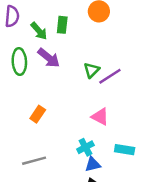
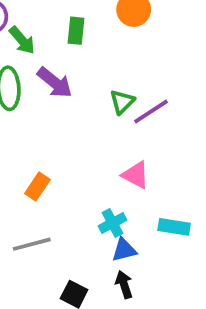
green arrow: (39, 31) -> (22, 40), moved
orange rectangle: (38, 114) -> (37, 186), moved

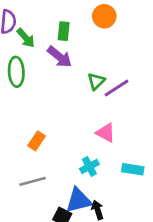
purple arrow: (55, 83) -> (60, 57), moved
blue triangle: (124, 250) -> (79, 200), moved, size x1.5

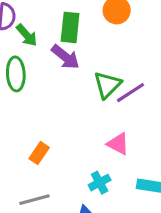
green rectangle: (64, 31) -> (70, 27), size x1.4
green triangle: (96, 81) -> (107, 85), size x1.4

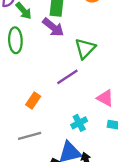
purple line: (131, 93) -> (67, 77), moved
pink triangle: (118, 144) -> (105, 98), moved

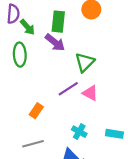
pink triangle: (105, 98) -> (90, 93), moved
cyan cross: (79, 123) -> (79, 132), turned -32

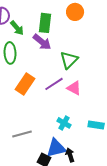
orange rectangle: (36, 111) -> (25, 84), moved, size x1.5

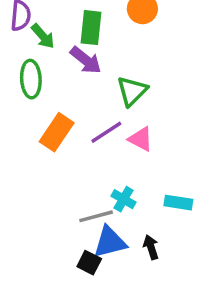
gray line: (22, 134) -> (96, 216), moved
black arrow: (70, 155) -> (151, 247), moved

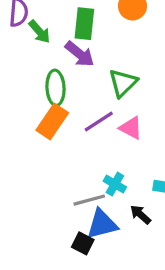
green ellipse: (31, 79) -> (55, 88), moved
black arrow: (151, 247) -> (141, 215), moved, turned -30

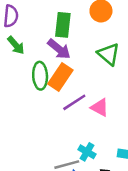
green arrow: (39, 32) -> (16, 45), moved
green triangle: (123, 83) -> (109, 54), moved, turned -35
orange rectangle: (52, 121) -> (60, 77), moved

